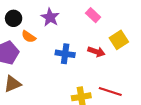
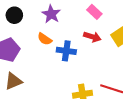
orange semicircle: (29, 37) -> (45, 39), moved
red arrow: (96, 52) -> (92, 37), moved

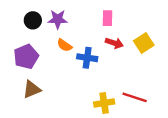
pink rectangle: (94, 12) -> (108, 18), moved, turned 48
purple star: (51, 14) -> (58, 19), moved, turned -30

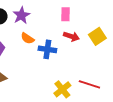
purple star: (58, 19) -> (21, 15), turned -30
yellow cross: (104, 103) -> (62, 89), turned -30

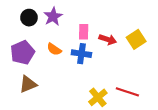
pink rectangle: (65, 14) -> (84, 32), moved
orange semicircle: (27, 38) -> (54, 49), moved

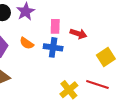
yellow square: (136, 39) -> (106, 57), moved

